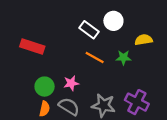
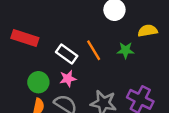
white rectangle: (89, 30) -> (67, 54), moved
orange line: (95, 58) -> (94, 50), turned 30

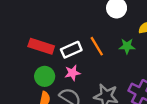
red rectangle: (25, 38) -> (41, 46), moved
white rectangle: (67, 54) -> (71, 50), turned -60

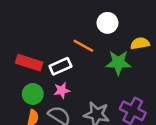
orange line: (97, 46) -> (83, 46), moved, turned -30
green star: (127, 46) -> (118, 63), size x1.5

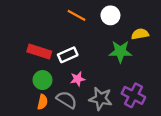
orange line: (83, 46) -> (76, 15), moved
pink star: (62, 90) -> (78, 79), moved

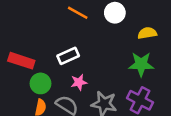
red rectangle: (39, 52) -> (21, 61), moved
green star: (120, 52) -> (141, 64), moved

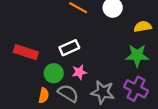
green circle: (41, 83) -> (54, 73), moved

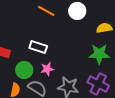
white rectangle: (69, 48) -> (38, 47), turned 42

